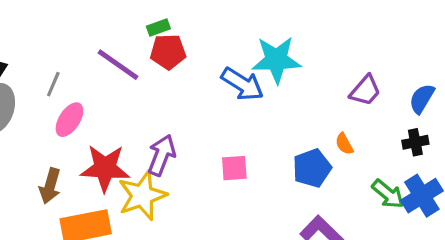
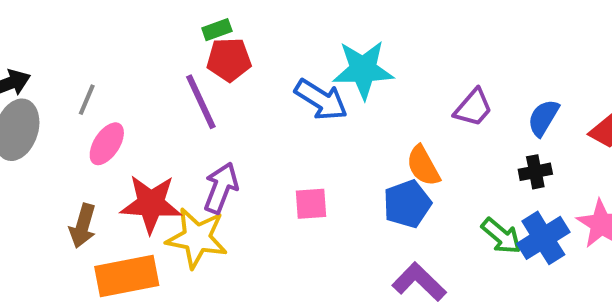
purple line: (118, 65) -> (201, 102), moved, turned 30
orange semicircle: (344, 144) -> (423, 166), moved, size x1.5
yellow star: (142, 196) -> (197, 238), turned 30

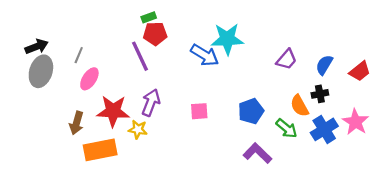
orange semicircle: (423, 166) -> (299, 106), moved
green arrow: (501, 236) -> (287, 128), moved
yellow star: (197, 238) -> (138, 129), size x0.6

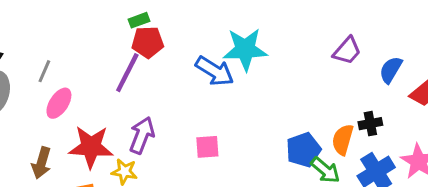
purple line: (140, 56) -> (127, 73), turned 52
purple trapezoid: (287, 59) -> (347, 51), moved
blue semicircle: (324, 65) -> (391, 70), moved
orange semicircle: (299, 106) -> (343, 140), turned 45
blue pentagon: (251, 111) -> (303, 150), moved

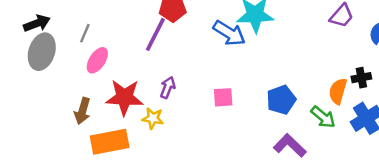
purple arrow: (142, 135) -> (168, 87), size x0.7
blue pentagon: (303, 150) -> (281, 100), moved

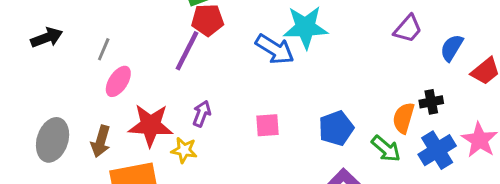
gray ellipse: (42, 52) -> (53, 140), moved

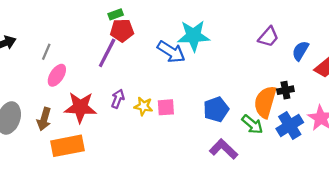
orange semicircle: (403, 118) -> (265, 102), size x1.4
yellow star: (184, 150) -> (143, 106), moved

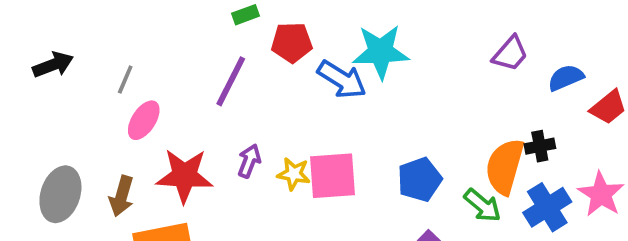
red pentagon: (122, 30) -> (292, 42), moved
blue semicircle: (300, 51) -> (566, 78), turned 36
pink square: (166, 107) -> (333, 176), size x1.6

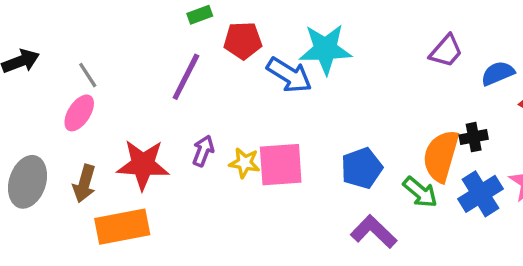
gray line: (125, 79) -> (88, 75), turned -56
pink ellipse: (144, 120) -> (79, 113), moved

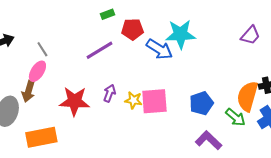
purple line: (186, 77) -> (99, 50), turned 32
brown arrow: (84, 184) -> (28, 91), moved
orange rectangle: (122, 227) -> (41, 137), moved

